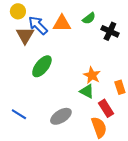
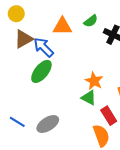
blue arrow: (38, 25) -> (44, 47), moved
brown triangle: (25, 35) -> (24, 39), turned 30
gray ellipse: (61, 116) -> (48, 124), moved

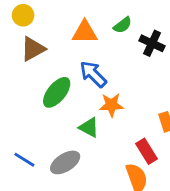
blue arrow: (44, 47) -> (93, 74), moved
orange star: (94, 81) -> (111, 105), moved, turned -30
green triangle: (89, 98) -> (89, 127), moved

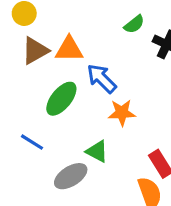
orange triangle: (85, 32) -> (69, 49), moved
green triangle: (89, 127) -> (97, 151), moved
blue line: (24, 160) -> (32, 142), moved

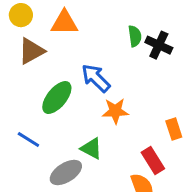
green semicircle: (134, 24) -> (135, 36), moved, turned -60
orange triangle: (69, 49) -> (64, 23), moved

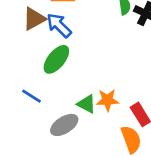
blue arrow: (96, 78) -> (59, 25), moved
orange star: (115, 111) -> (108, 100), moved

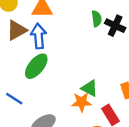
blue arrow: (59, 25) -> (39, 36), turned 40
green triangle: (87, 104) -> (90, 88), moved

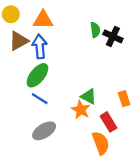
blue line: (14, 99) -> (40, 99), moved
orange star: (81, 102) -> (81, 110), turned 30

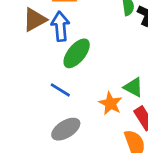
green ellipse: (37, 75) -> (77, 53), moved
green triangle: (89, 96) -> (133, 87), moved

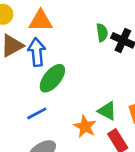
blue line: (60, 90) -> (37, 113), turned -60

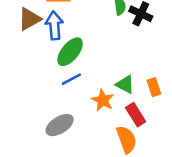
blue line: (37, 113) -> (71, 79), moved

